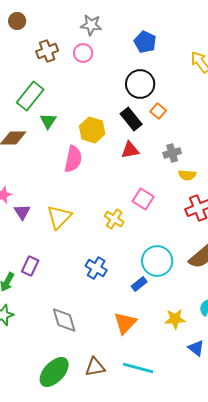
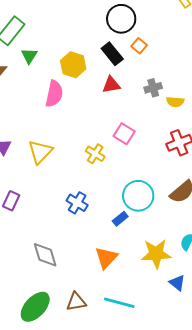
yellow semicircle: (187, 175) -> (175, 102), moved
yellow star: (175, 319) -> (156, 254), size x1.4

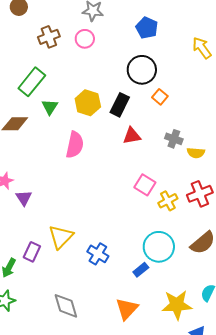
black rectangle: (112, 54) -> (120, 105), moved, turned 65
yellow hexagon: (73, 65) -> (88, 103), moved
gray cross: (153, 88) -> (174, 139), turned 36
yellow triangle: (40, 152) -> (61, 237), moved
yellow cross: (95, 154) -> (168, 201), moved, turned 30

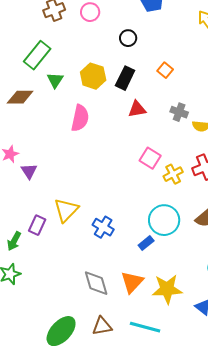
black circle: (142, 70) -> (128, 38), moved, size x0.6
yellow star: (177, 305) -> (167, 289), moved
gray diamond: (66, 306) -> (96, 283), moved

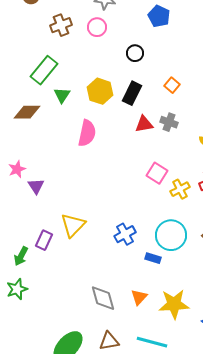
gray cross: (179, 112) -> (169, 122), moved
blue cross: (103, 227) -> (125, 234), moved, turned 30
blue rectangle: (146, 243) -> (153, 258), turned 56
orange triangle: (132, 282) -> (139, 297), size x0.7

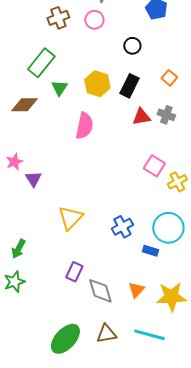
purple rectangle: (44, 240) -> (74, 272), moved

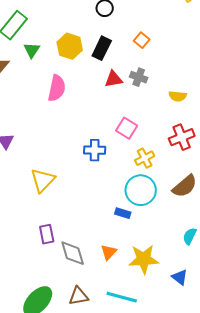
yellow cross: (177, 182) -> (145, 158), moved
blue cross: (122, 227) -> (95, 150), moved, turned 30
purple rectangle: (74, 272) -> (47, 234), turned -36

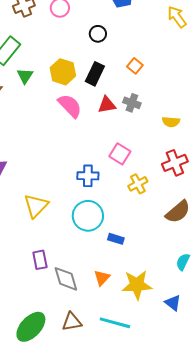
pink semicircle: (57, 88) -> (70, 106), moved, turned -56
cyan circle: (141, 190) -> (88, 216), moved

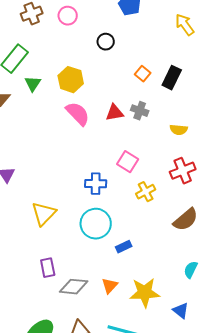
black rectangle: (95, 74) -> (172, 78), moved
blue rectangle: (116, 239) -> (124, 247), turned -42
gray diamond: (66, 279) -> (74, 287), turned -68

